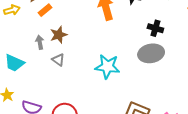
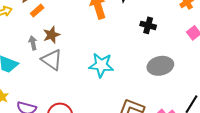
gray ellipse: (151, 53) -> (160, 66), moved
gray triangle: (58, 60) -> (52, 60), size x1.6

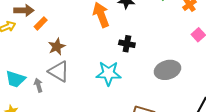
black cross: (148, 25) -> (127, 44), moved
gray arrow: (33, 43) -> (38, 85), moved

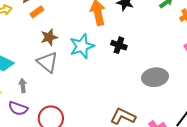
cyan star: (108, 73) -> (82, 46), moved, turned -30
gray arrow: (38, 85) -> (23, 86), moved

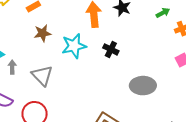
gray triangle: (47, 62) -> (42, 76), moved
gray arrow: (23, 86) -> (12, 67), moved

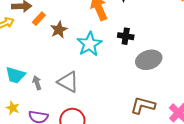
brown star: (43, 33) -> (59, 30), moved
gray ellipse: (143, 86) -> (149, 60), moved

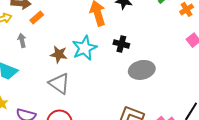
brown star: (59, 30) -> (59, 54), moved, turned 30
gray arrow: (37, 83) -> (22, 40), moved

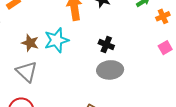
black cross: (121, 44) -> (106, 45), moved

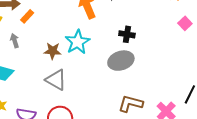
gray ellipse: (110, 70) -> (121, 61), moved

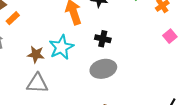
black cross: (127, 34) -> (103, 39), moved
gray triangle: (56, 80) -> (37, 83), turned -30

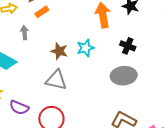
cyan star: (61, 47) -> (85, 48), size x0.7

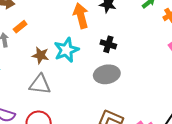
orange rectangle: (42, 12) -> (20, 27), moved
cyan star: (85, 48) -> (66, 50), size x1.4

